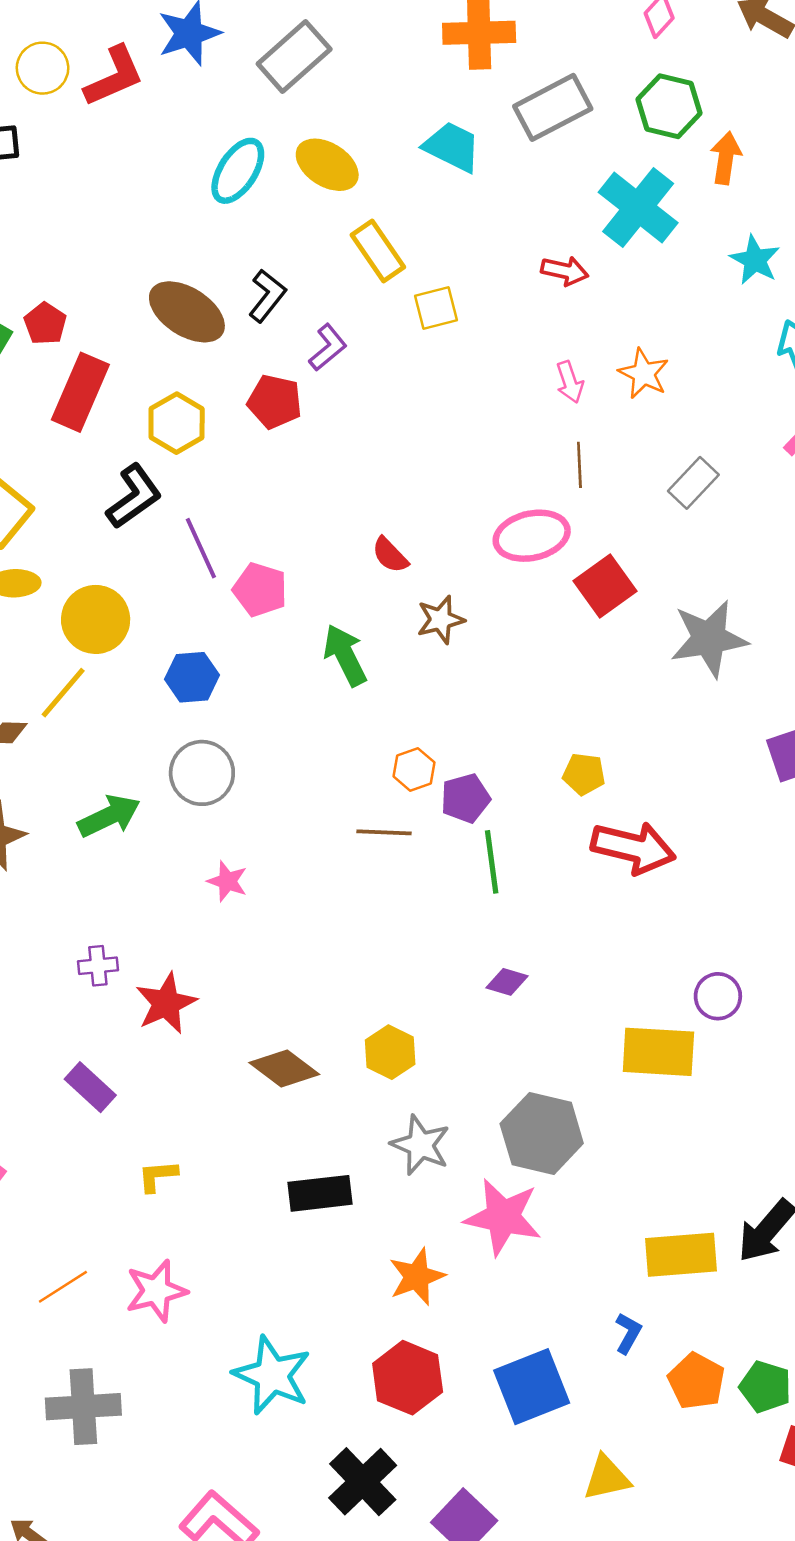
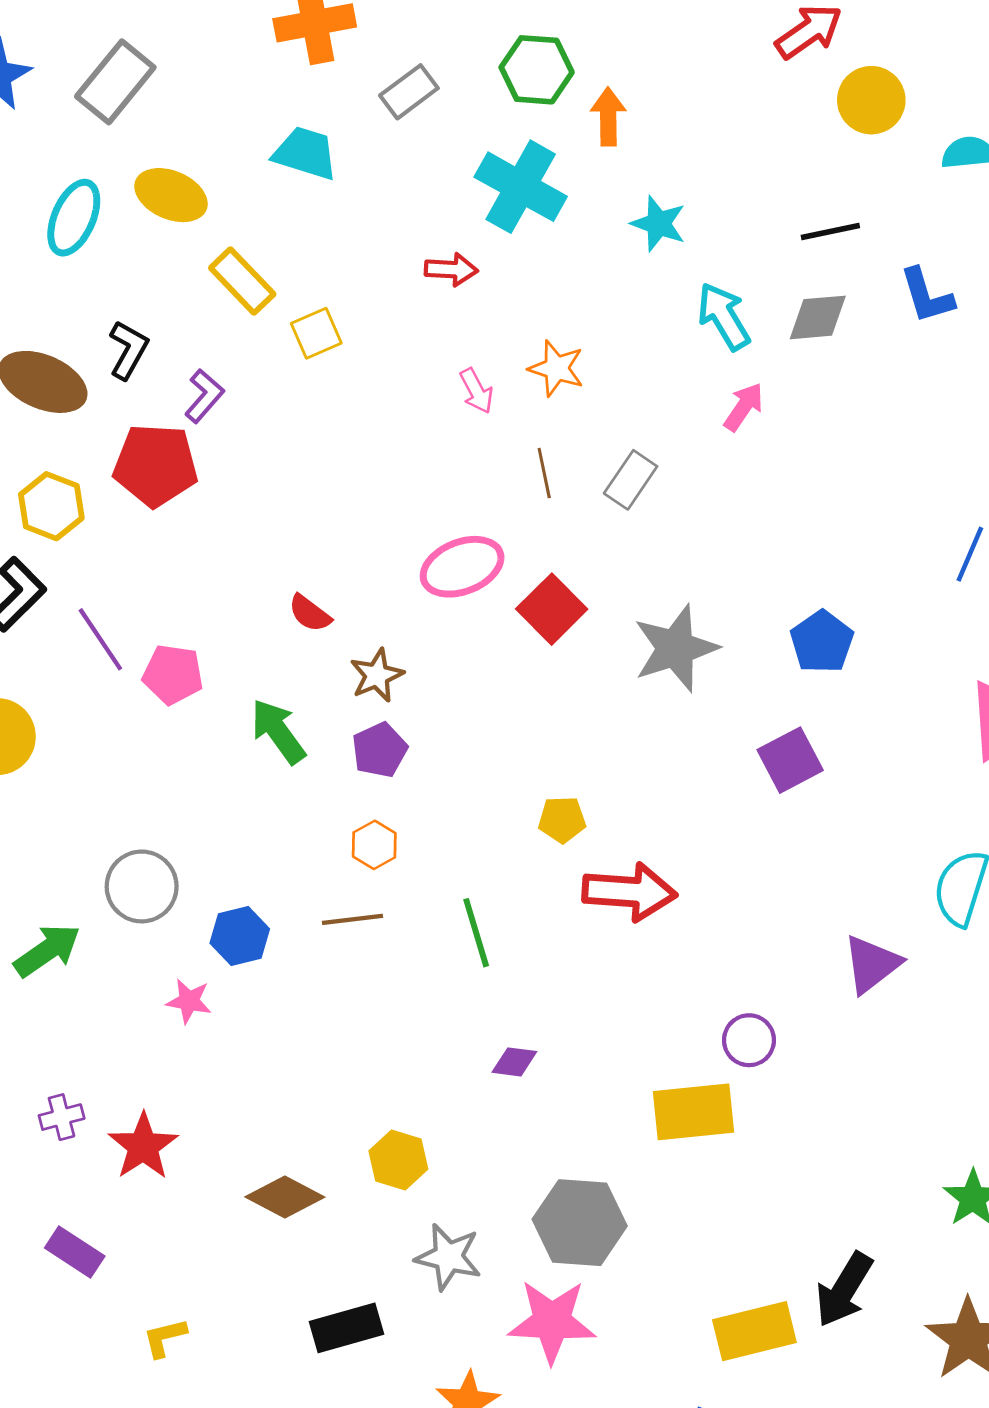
gray rectangle: (553, 107) -> (409, 92), size x0.7
red pentagon: (275, 402) -> (156, 465), size x1.4
brown line: (579, 465) -> (544, 473), moved
blue hexagon: (192, 677) -> (240, 936), moved
purple pentagon: (465, 798) -> (380, 750), moved

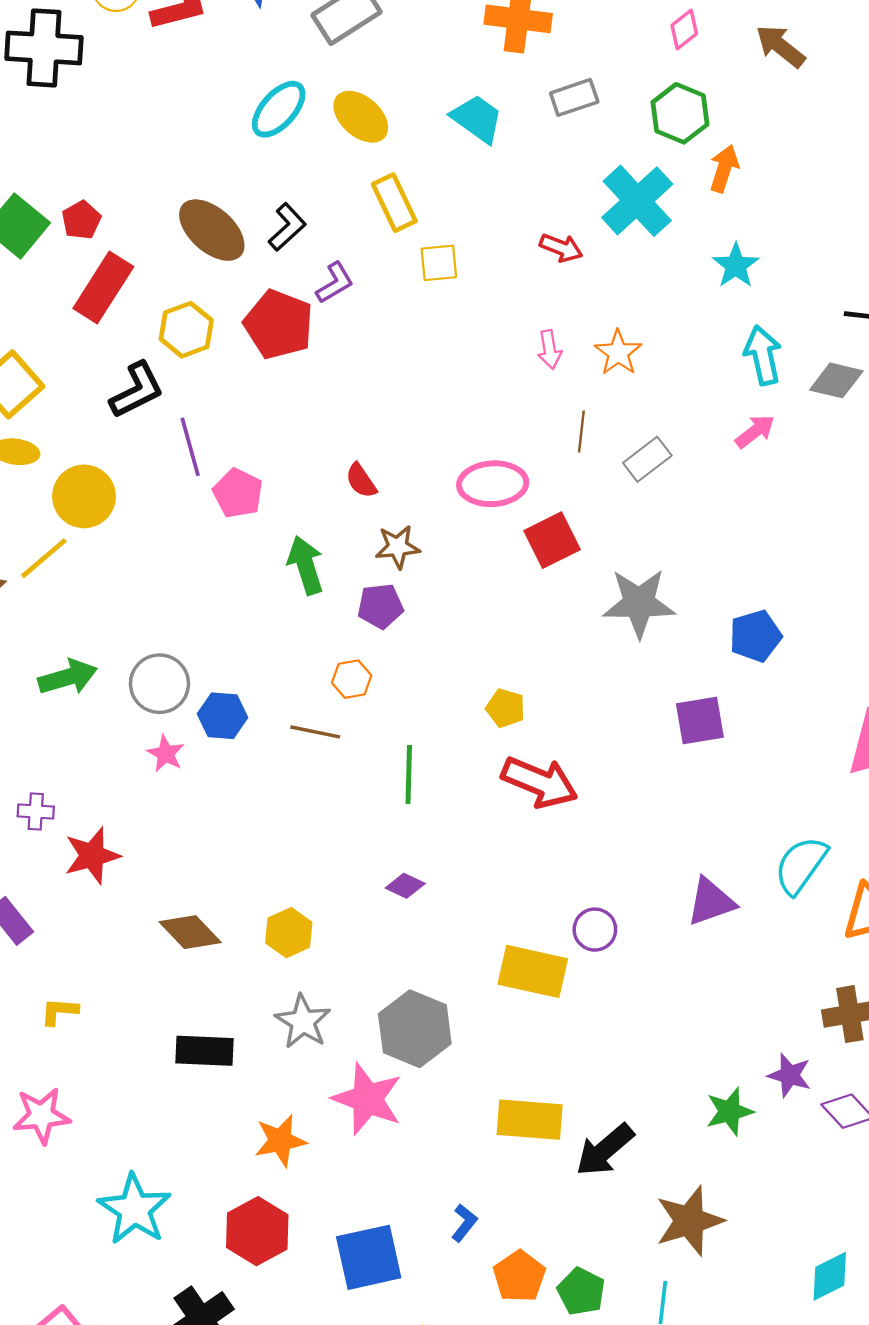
gray circle: (142, 886) -> (159, 684), moved
yellow rectangle: (754, 1331) -> (530, 1120), moved

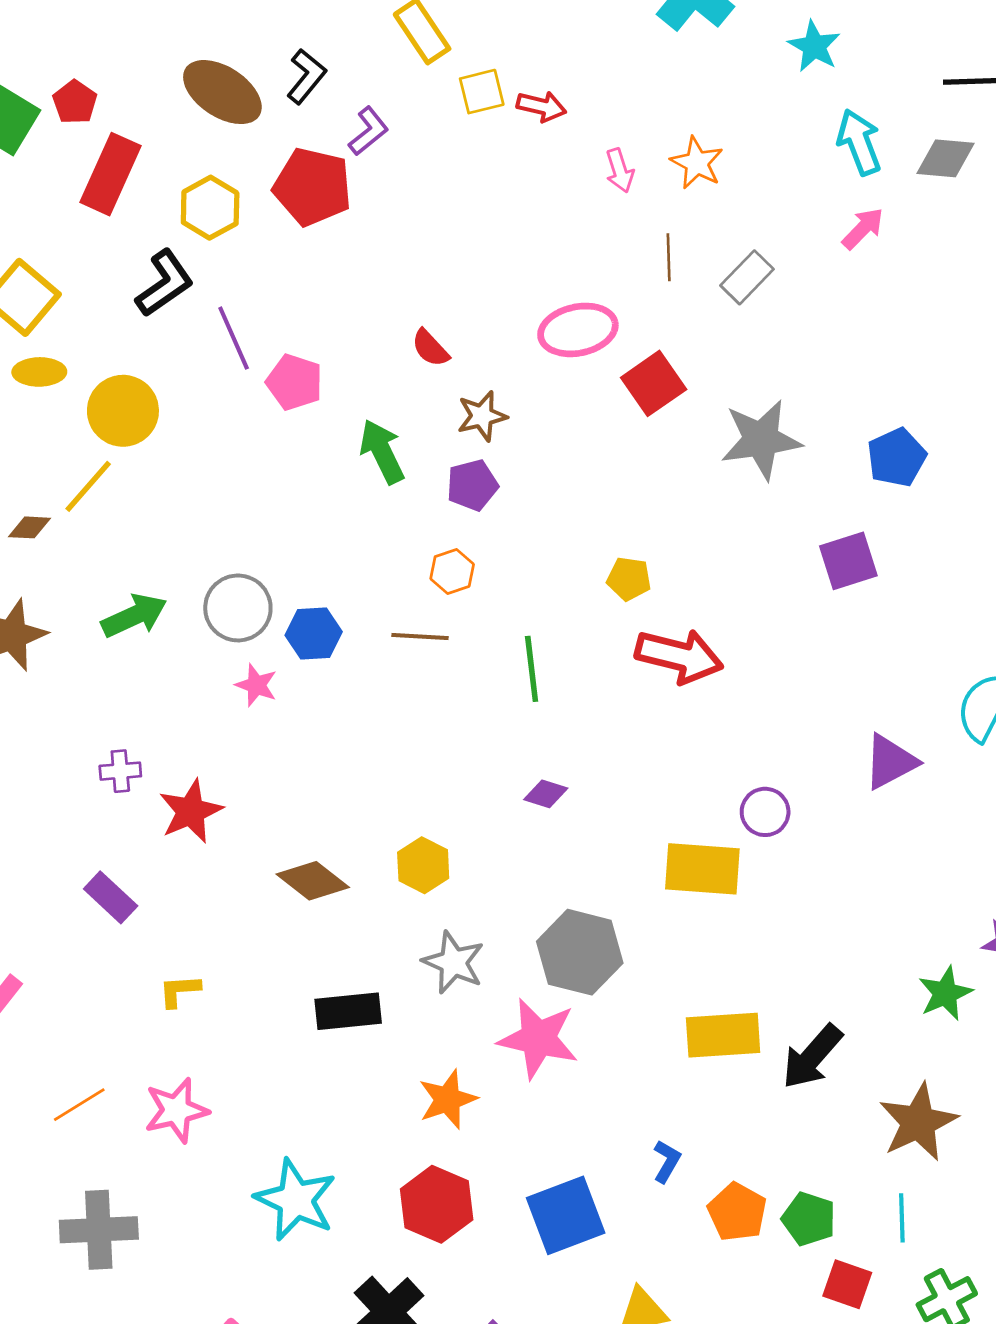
red arrow: (561, 248) -> (541, 106), moved

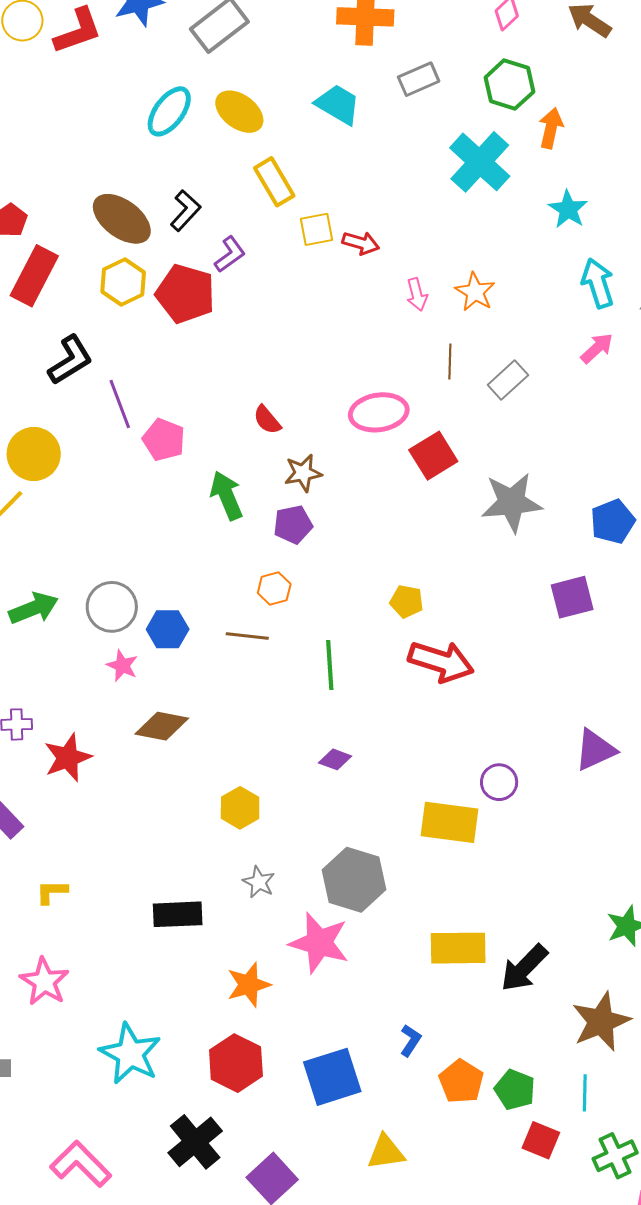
yellow hexagon: (210, 208) -> (123, 282), moved
brown diamond: (313, 881) -> (162, 726), moved, turned -30
gray star: (453, 962) -> (259, 882), size x0.7
pink star: (176, 1110) -> (44, 982), turned -30

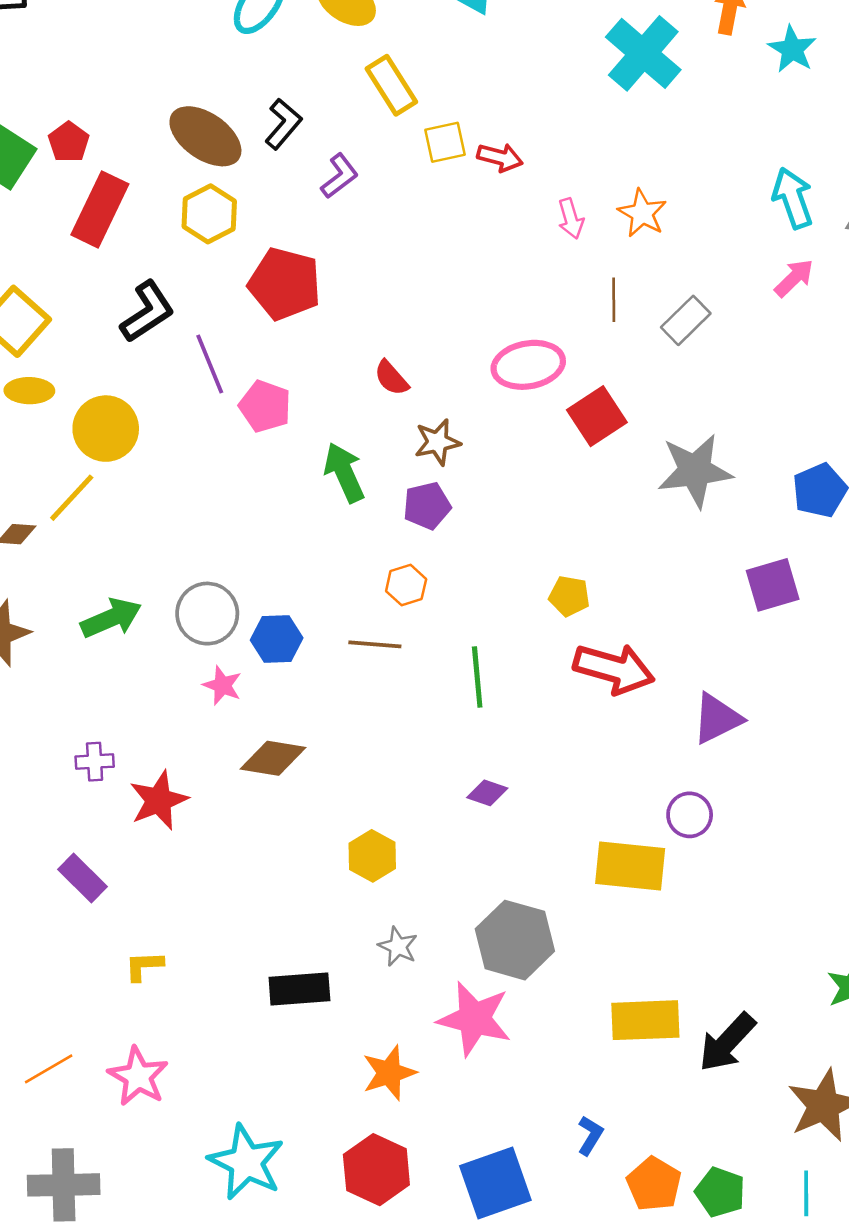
cyan star: (568, 209) -> (792, 49), moved
red pentagon: (185, 294) -> (285, 284), moved
purple triangle: (595, 750) -> (717, 719), moved

